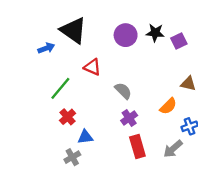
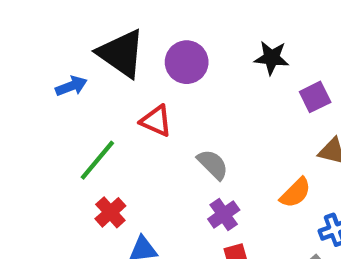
purple circle: (126, 35) -> (187, 62), moved
purple square: (179, 41) -> (315, 97), moved

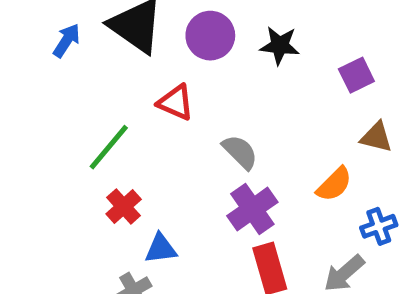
black star: (272, 58) -> (280, 45), moved
blue arrow: (71, 86) -> (67, 41), moved, turned -36
purple cross: (224, 215) -> (252, 209), size x1.4

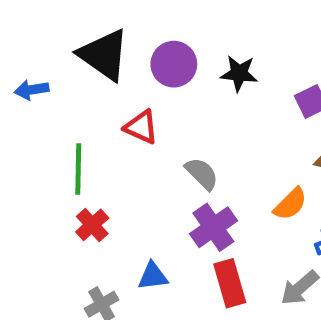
blue arrow: (67, 41) -> (32, 90), moved, turned -132
green line: (109, 147) -> (78, 169), turned -39
blue triangle: (161, 249) -> (153, 276), moved

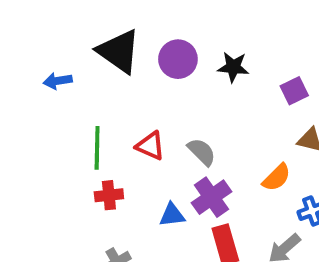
red triangle: (141, 127) -> (150, 146), moved
red cross: (92, 225) -> (109, 195), turned 36
blue triangle: (153, 276) -> (172, 215), moved

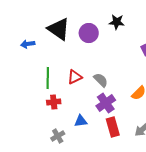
black star: (233, 67) -> (117, 22), moved
red triangle: (150, 146) -> (75, 77), turned -49
blue triangle: (172, 215) -> (81, 121), moved

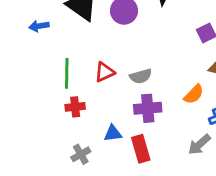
gray semicircle: (101, 80) -> (141, 76), turned 119
purple cross: (106, 103) -> (148, 108), turned 30
red rectangle: (113, 127) -> (141, 149), moved

